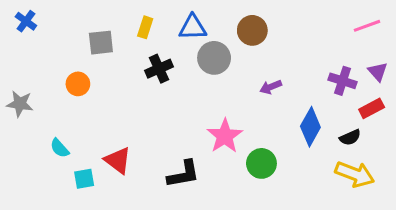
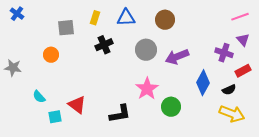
gray circle: (214, 58) -> (146, 50), moved
purple triangle: (378, 72) -> (243, 40), moved
purple arrow: (271, 87) -> (177, 57), size x1.6

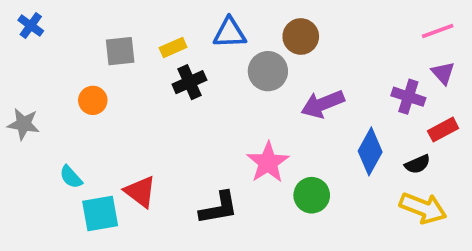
yellow rectangle: (95, 18) -> (173, 47), moved, turned 48
gray circle: (146, 50) -> (268, 71), moved
cyan square: (55, 117) -> (100, 213), size x1.5

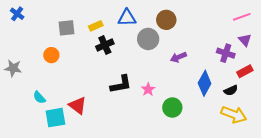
purple arrow: (323, 104) -> (178, 57), size x0.7
pink star: (268, 162) -> (148, 89), size x0.6
black L-shape: (219, 208) -> (121, 84), moved

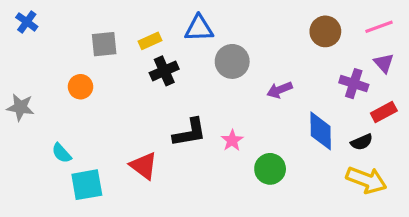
brown circle: (166, 20) -> (325, 31), moved
blue diamond: (205, 83) -> (321, 131), turned -30
red triangle: (78, 105) -> (144, 166), moved

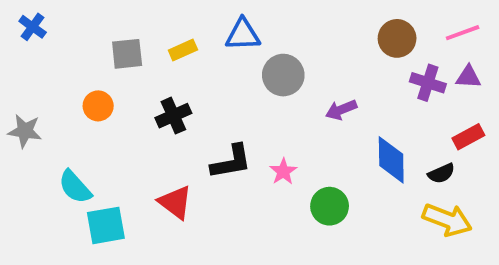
purple triangle: (384, 63) -> (468, 77), turned -45
black cross: (164, 71) -> (173, 116), moved
purple cross: (354, 84) -> (428, 83), moved
cyan semicircle: (62, 153) -> (75, 187), size x1.4

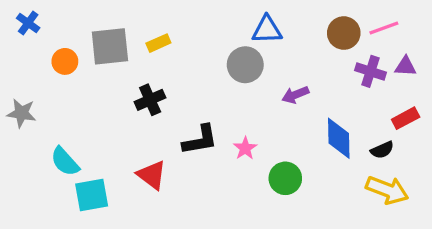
pink line: (463, 33) -> (384, 28), moved
blue triangle: (243, 35) -> (267, 30), moved
gray square: (127, 54) -> (110, 46), size x1.4
orange circle: (98, 106) -> (65, 61), moved

